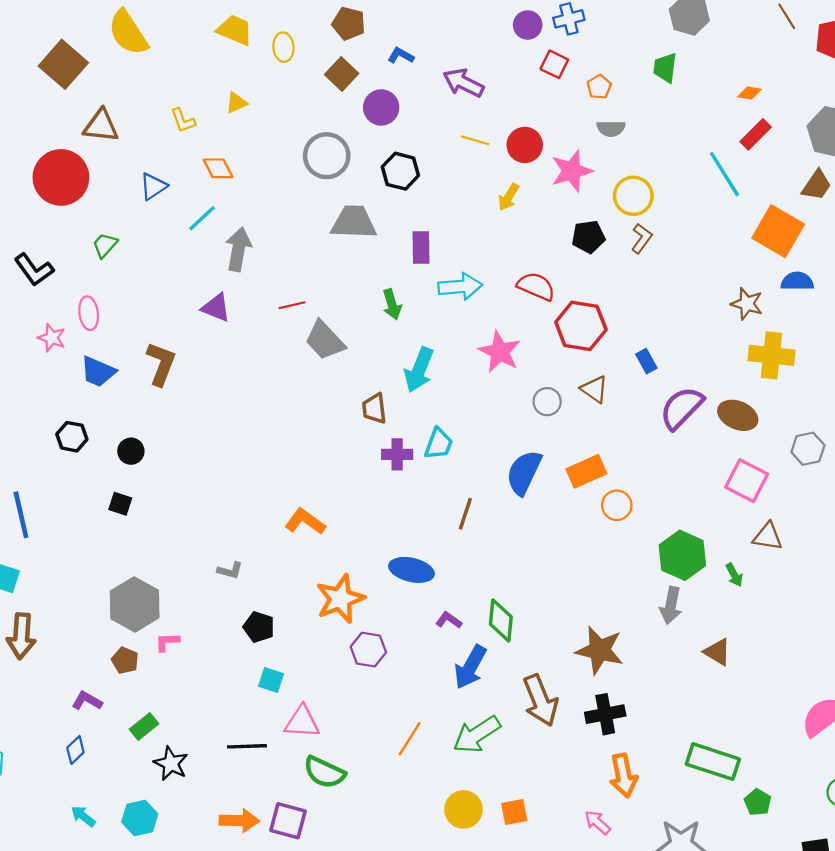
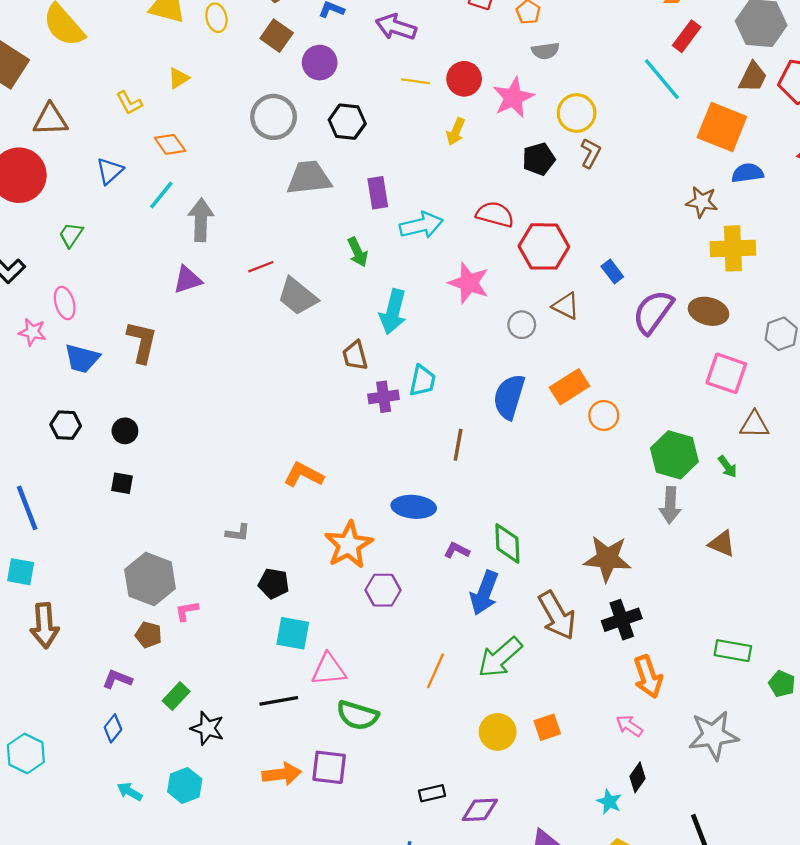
purple triangle: (216, 308) -> (187, 280), turned -32
cyan square: (271, 680) -> (293, 633), size x1.4
green rectangle: (713, 762) -> (733, 651), size x0.7

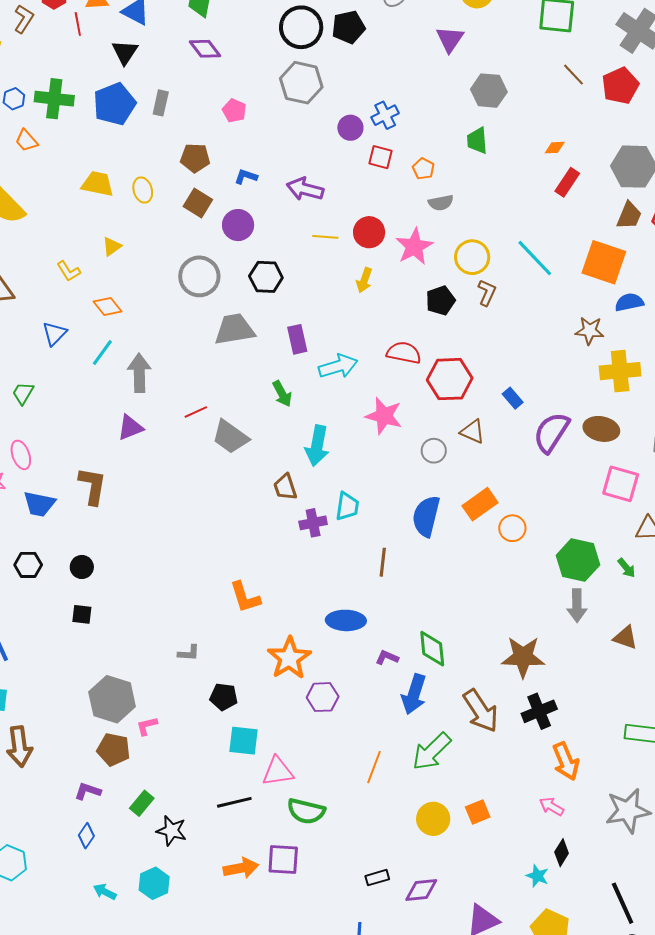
cyan line: (662, 79) -> (535, 258), moved
orange L-shape: (304, 475) -> (245, 597), turned -132
brown pentagon: (148, 635) -> (114, 749), size x1.4

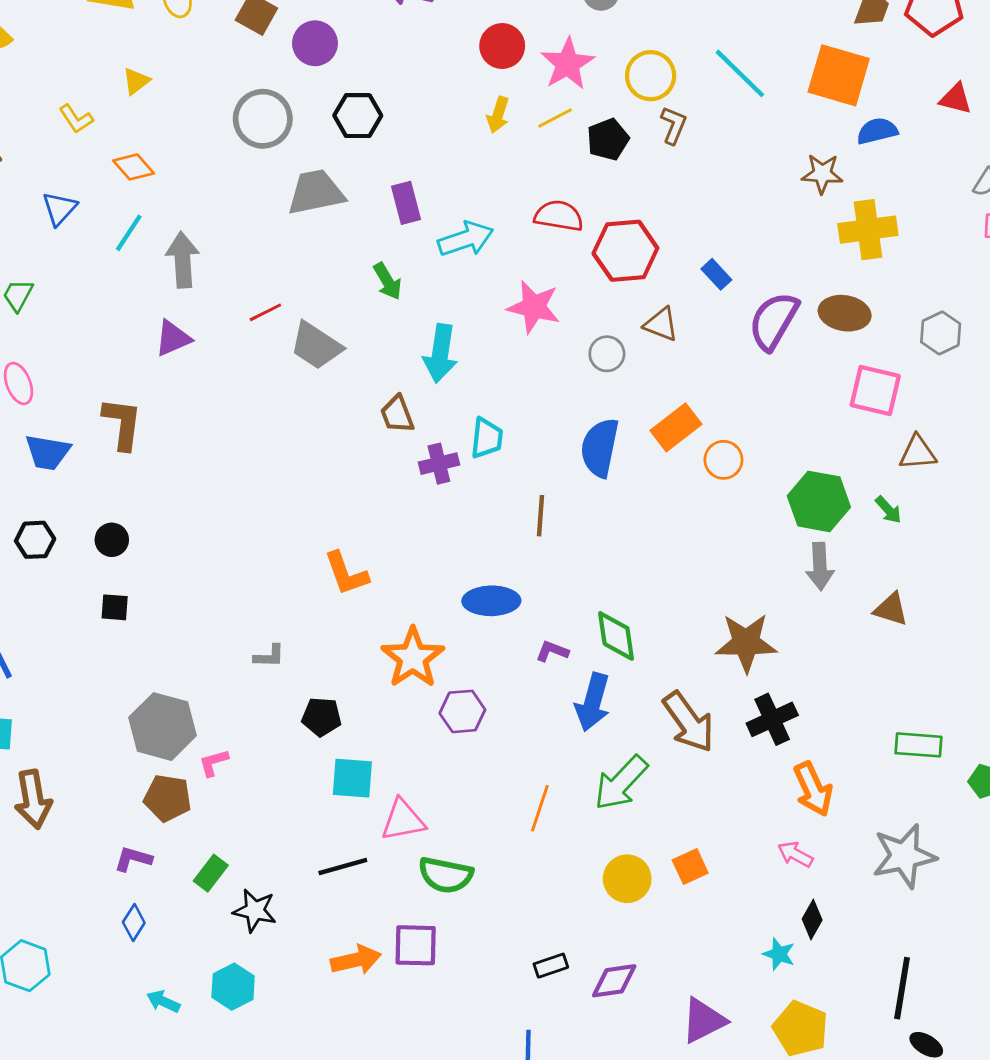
yellow line: (325, 237) -> (555, 118), moved, turned -30
black line: (623, 903) -> (902, 988), turned 36

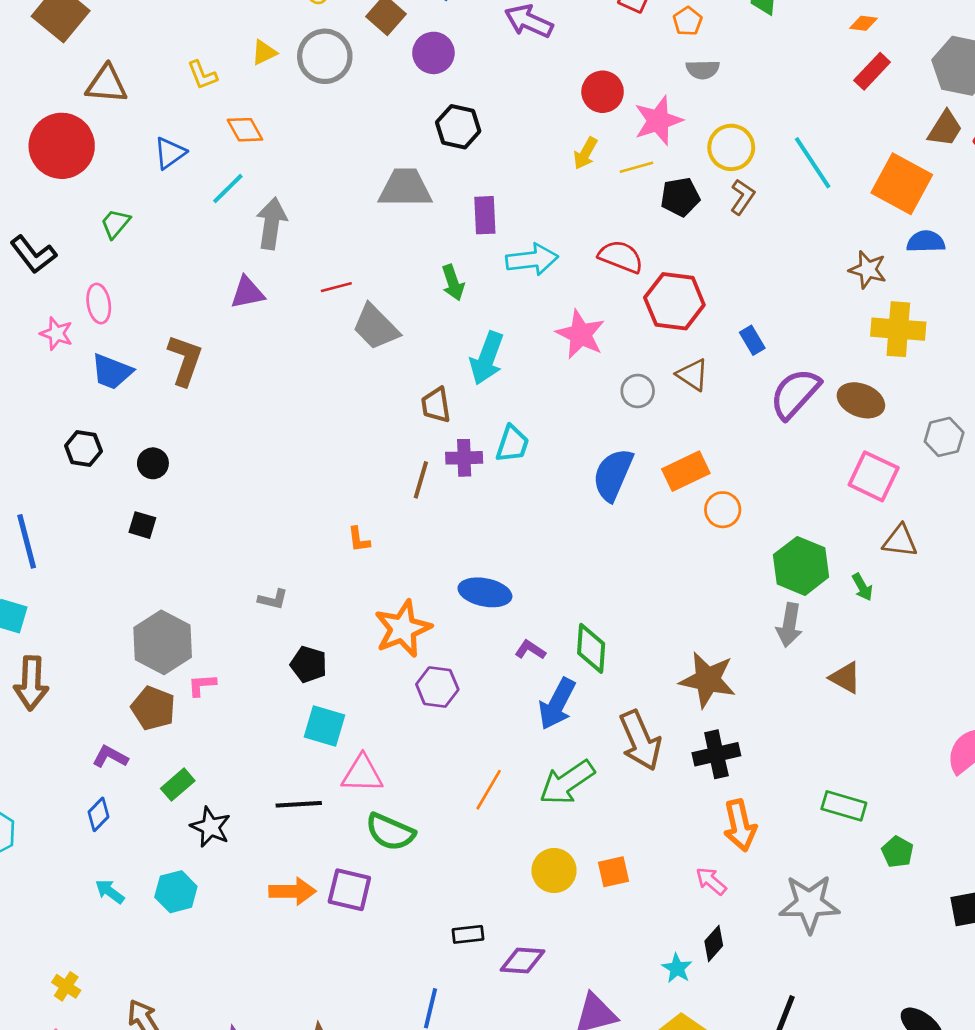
gray circle: (263, 119) -> (325, 56), moved
brown line: (541, 516) -> (421, 480), moved
orange L-shape: (346, 574) -> (359, 539), size x0.6

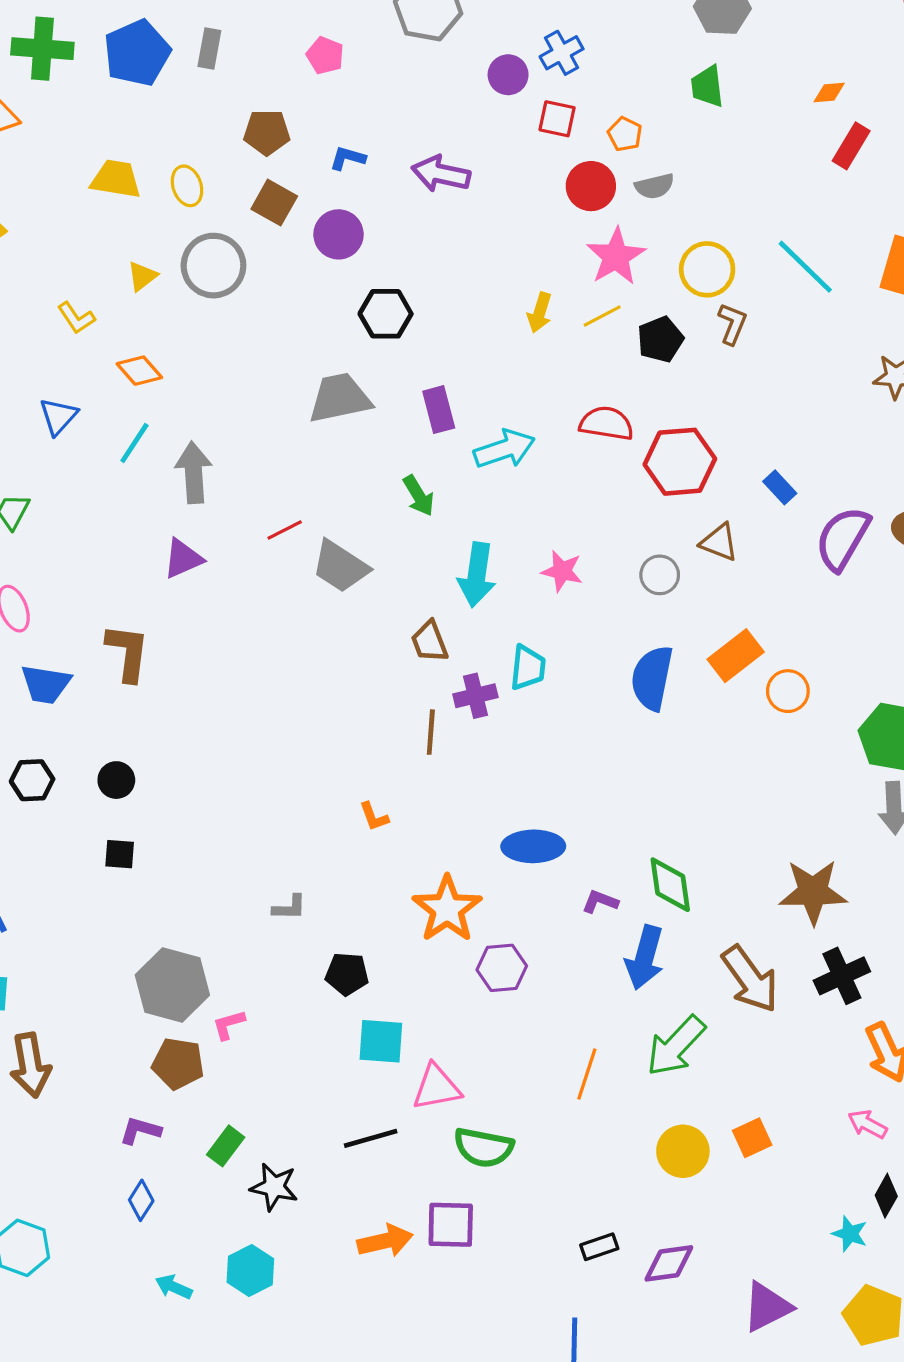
red circle: (603, 92) -> (591, 186), moved
pink star: (580, 334) -> (562, 571), moved, size x0.7

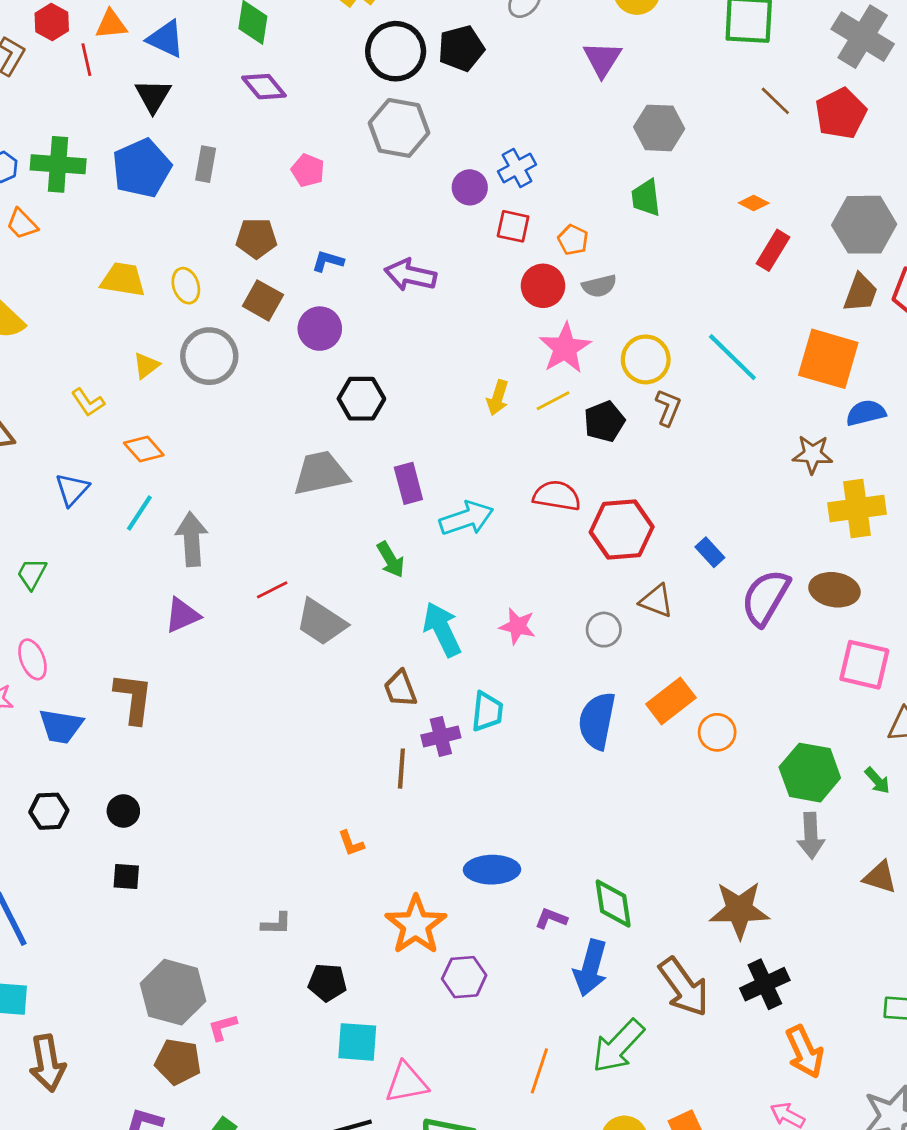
orange diamond: (829, 92) -> (754, 203), turned 32
cyan arrow: (477, 575) -> (442, 629), turned 146

